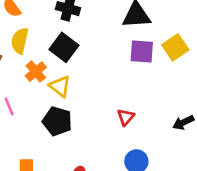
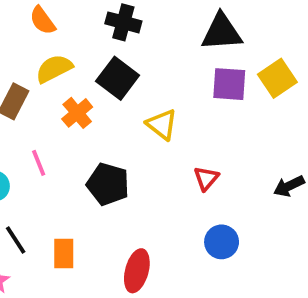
yellow semicircle: (20, 41) -> (54, 69), turned 50
yellow triangle: (60, 86) -> (162, 124), moved

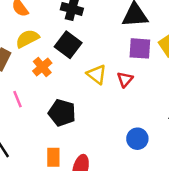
red triangle: (206, 178) -> (125, 79), moved
blue circle: (222, 242) -> (137, 139), moved
orange rectangle: (64, 253) -> (53, 157), moved

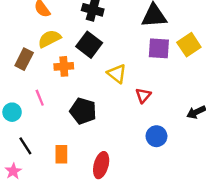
orange cross: (42, 67) -> (64, 66), turned 36
red triangle: (125, 79) -> (143, 95), moved
orange rectangle: (53, 157) -> (61, 154), moved

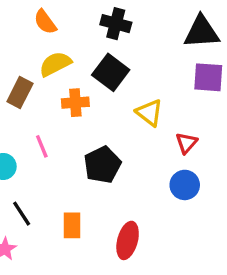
black pentagon: (83, 111) -> (102, 165), turned 30
blue circle: (156, 136) -> (185, 185), moved

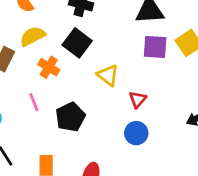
orange cross: (75, 103) -> (49, 67), turned 35
pink line: (42, 146) -> (34, 102), moved

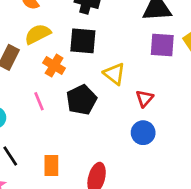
black square: (77, 43) -> (83, 41), turned -32
black pentagon: (70, 117) -> (81, 100), moved

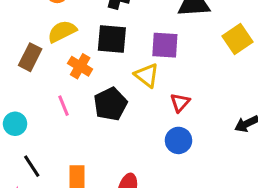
purple square: (162, 45) -> (165, 45), moved

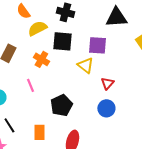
yellow semicircle: (62, 31) -> (37, 28), moved
black pentagon: (110, 104) -> (61, 105), moved

